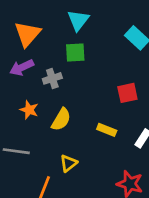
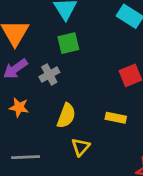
orange star: (29, 110) -> (19, 107), moved
yellow triangle: (69, 163) -> (81, 147), moved

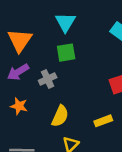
yellow rectangle: (116, 118) -> (103, 121), turned -36

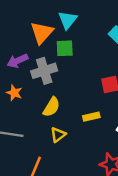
orange triangle: (20, 40) -> (42, 33), moved
gray cross: (48, 79) -> (44, 71), size x1.5

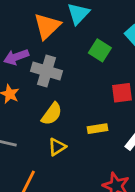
green square: (65, 48) -> (100, 50), moved, turned 30
gray cross: (44, 71) -> (46, 71), turned 30

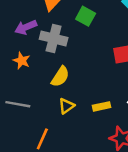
green square: (100, 50) -> (86, 16), moved
yellow rectangle: (97, 129) -> (101, 106), moved

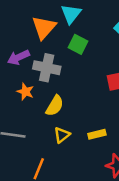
orange star: (22, 61) -> (25, 92), moved

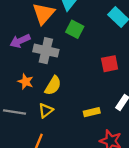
orange star: (25, 92) -> (26, 82), moved
yellow triangle: (62, 135) -> (46, 110), moved

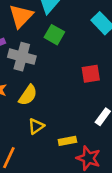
yellow triangle: (46, 110) -> (36, 126), moved
yellow rectangle: (92, 112) -> (67, 141), moved

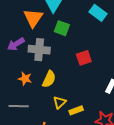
red square: (91, 74) -> (84, 58), moved
yellow rectangle: (67, 141) -> (76, 110), moved

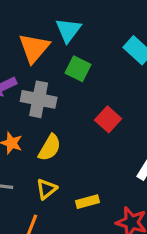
red square: (84, 58) -> (108, 119), turned -35
yellow triangle: (60, 102) -> (46, 189), moved

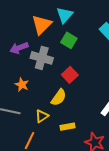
red square: (108, 119) -> (70, 75), moved
yellow semicircle: (50, 148) -> (59, 97), moved

